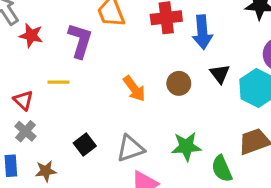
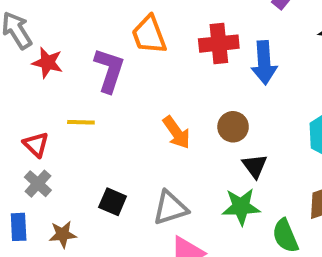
black triangle: (220, 74) -> (255, 166), moved
black square: (85, 145) -> (113, 202), turned -30

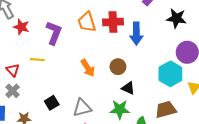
orange trapezoid: (149, 35) -> (87, 22), moved
black triangle: (255, 166) -> (128, 88), turned -32
black square: (113, 202) -> (52, 103), turned 32

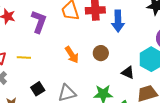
yellow line: (37, 60) -> (24, 58), moved
black triangle: (128, 88) -> (128, 73), moved

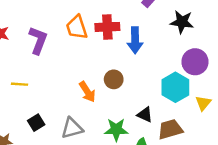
orange arrow: (72, 55) -> (87, 92), moved
black triangle: (128, 73) -> (145, 115), moved

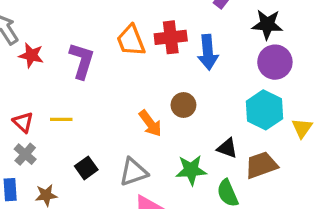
purple circle: (195, 62) -> (275, 62), moved

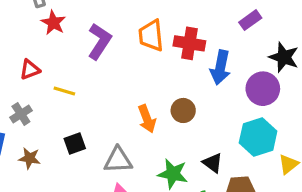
purple circle: (275, 62) -> (263, 89), moved
red triangle: (23, 122) -> (30, 70), moved, turned 40

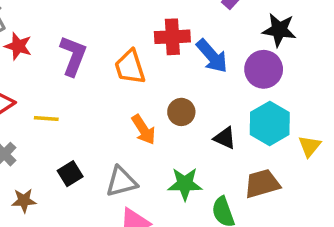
orange trapezoid: (151, 36) -> (130, 67), moved
blue arrow: (220, 67) -> (212, 56), turned -40
black triangle: (213, 163) -> (225, 138), moved

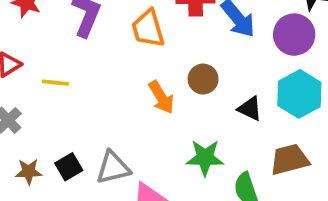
black square: (70, 174) -> (69, 167), moved
gray triangle: (121, 182) -> (113, 168), moved

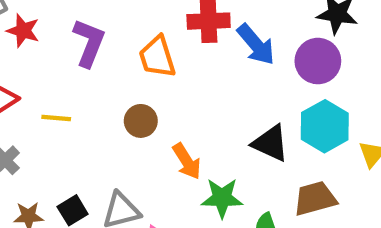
brown circle: (203, 79) -> (141, 121), moved
orange arrow: (161, 97) -> (187, 161), moved
black triangle: (250, 109) -> (270, 143), size x1.4

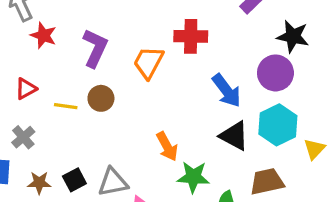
blue arrow: (256, 44) -> (227, 91), moved
orange trapezoid: (157, 57) -> (148, 62), turned 42
brown circle: (141, 121) -> (101, 98), moved

